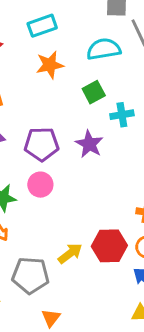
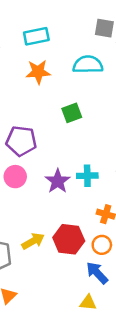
green square: (94, 92) -> (72, 113), moved
cyan cross: (122, 115) -> (87, 176), moved
purple star: (89, 144) -> (58, 181), moved

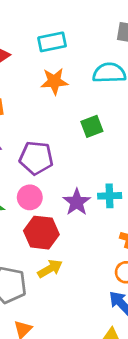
red hexagon: (69, 239) -> (41, 233), moved

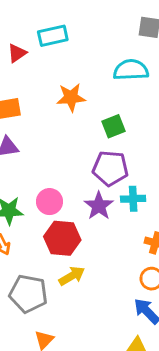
cyan rectangle: (52, 42) -> (53, 36), moved
orange star: (54, 81) -> (71, 97), moved
purple pentagon: (36, 158) -> (110, 168), moved

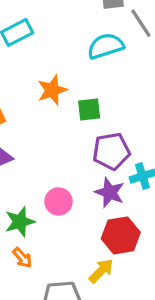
green square: (114, 126) -> (89, 110), moved, turned 30
red hexagon: (62, 238) -> (121, 235), moved

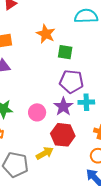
orange star: (52, 90) -> (46, 34), turned 30
pink circle: (59, 201) -> (37, 112), moved

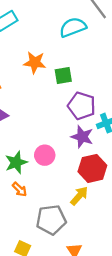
purple pentagon: (71, 82) -> (82, 106), turned 30
pink circle: (37, 112) -> (45, 155), moved

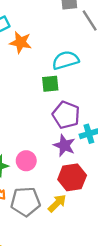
cyan semicircle: (73, 27) -> (65, 60), moved
orange star: (35, 62) -> (21, 42), moved
gray pentagon: (51, 220) -> (25, 202), moved

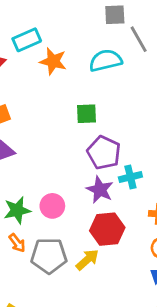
cyan semicircle: (65, 60) -> (106, 60), moved

